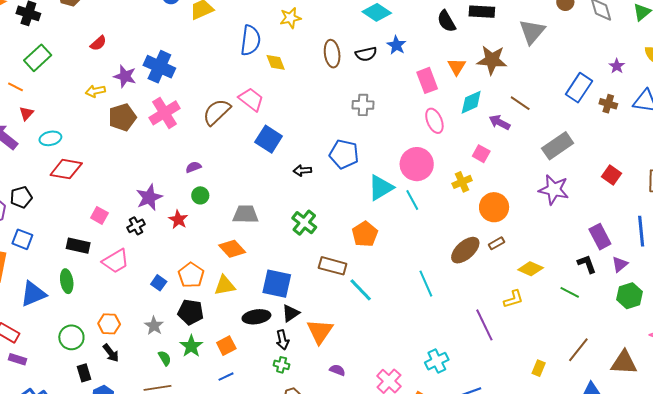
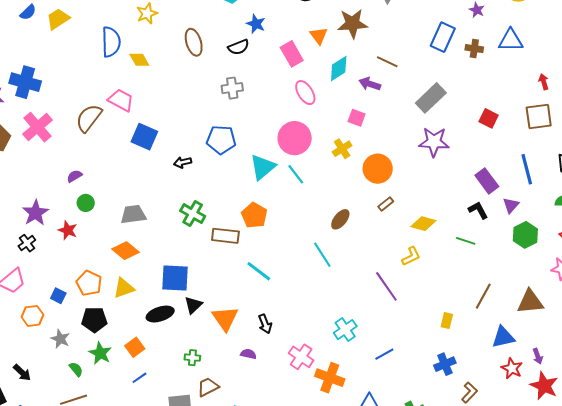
black semicircle: (366, 54) -> (239, 47), moved
brown ellipse: (465, 250) -> (340, 219), moved, size x0.7
brown rectangle: (333, 266) -> (225, 236), moved
orange hexagon: (109, 324) -> (32, 316), moved
black arrow: (283, 340) -> (265, 324), moved

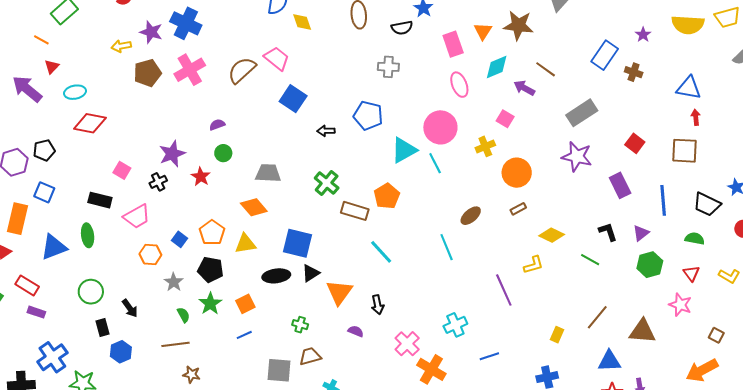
blue triangle: (511, 40) -> (689, 88), moved
purple rectangle: (487, 181) -> (620, 185), moved

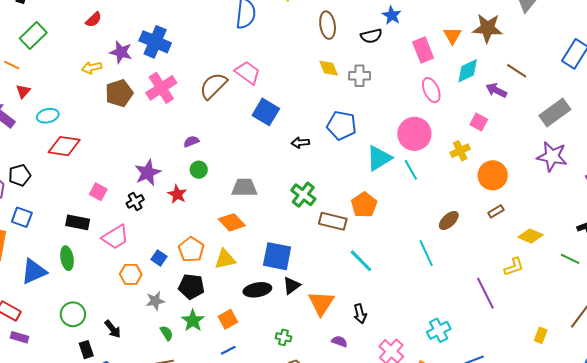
yellow diamond: (302, 22) -> (329, 68), moved
gray star: (174, 282) -> (155, 301), turned 30

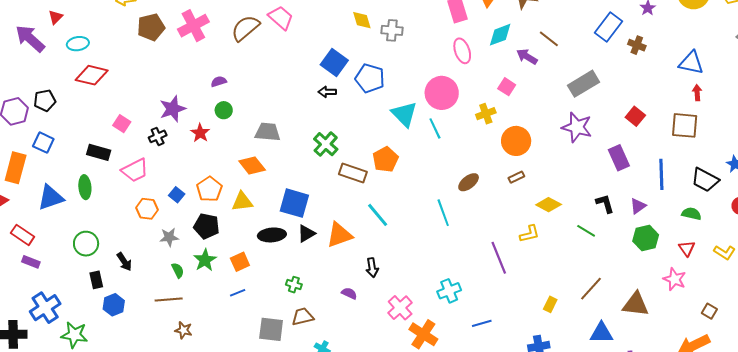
blue square: (266, 112) -> (334, 63), moved
cyan triangle: (379, 158) -> (404, 114), turned -48
orange triangle: (321, 303) -> (339, 235), moved, turned 32

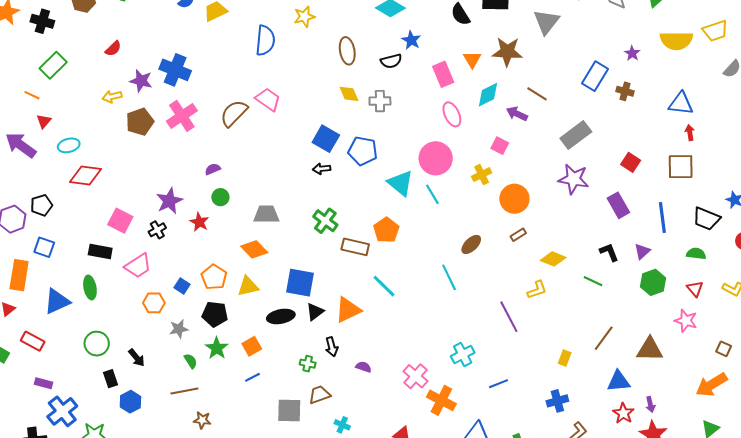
pink square: (122, 124) -> (120, 221), size x1.4
purple rectangle: (31, 262) -> (43, 383), moved
black arrow: (372, 268) -> (332, 347), moved

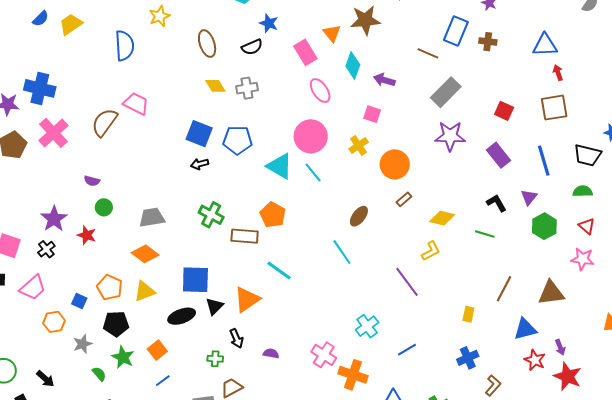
brown line: (537, 94) -> (428, 53), moved
cyan diamond: (488, 95) -> (353, 65), turned -36
purple semicircle: (213, 169) -> (92, 181), turned -133

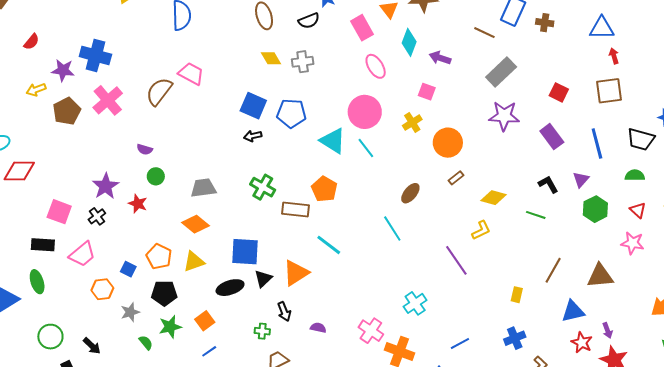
blue line: (407, 350) -> (460, 343), moved
green star: (123, 357) -> (170, 327), turned 30

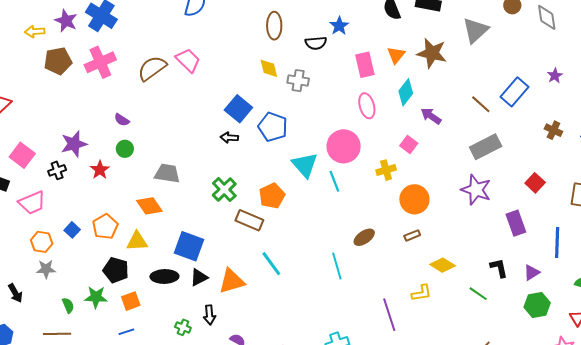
brown cross: (545, 23) -> (553, 130), moved
orange pentagon: (324, 189) -> (272, 196), moved
black pentagon: (164, 293) -> (116, 270), moved
gray star: (130, 312) -> (46, 269), moved

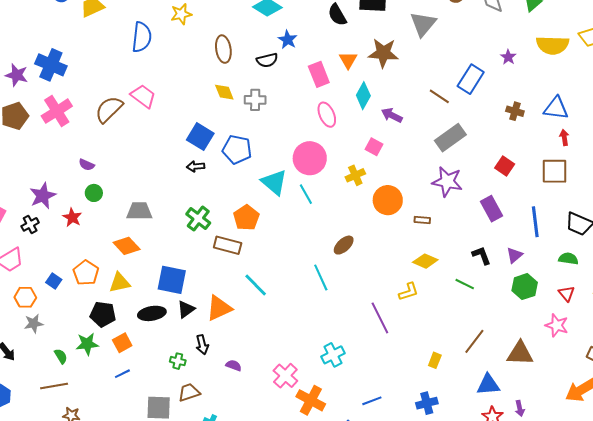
brown rectangle: (412, 235) -> (422, 220), moved, turned 35

